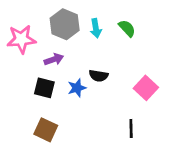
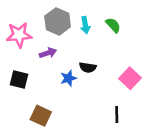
black square: (44, 88) -> (19, 79), moved

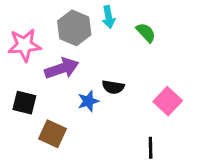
cyan arrow: (85, 25) -> (109, 17), moved
purple arrow: (48, 53) -> (62, 68), size x1.5
brown square: (41, 116) -> (52, 134), moved

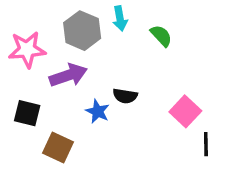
blue star: (88, 101) -> (98, 111), turned -30
black line: (151, 148) -> (206, 144), moved

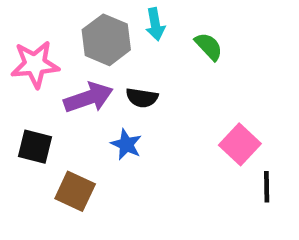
black semicircle: (125, 96) -> (142, 98), moved

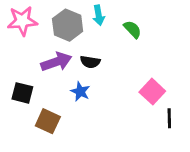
pink star: (35, 64) -> (22, 21), moved

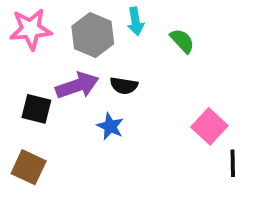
black square: (22, 93) -> (36, 109), moved
brown square: (48, 121) -> (29, 167), moved

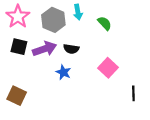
pink star: (31, 29) -> (18, 17), turned -30
black square: (36, 109) -> (19, 47), moved
pink square: (209, 126) -> (108, 68), moved

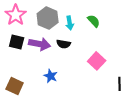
cyan arrow: (78, 12) -> (70, 23), moved
purple arrow: (44, 49) -> (40, 44), turned 30
blue star: (63, 72) -> (51, 76), moved

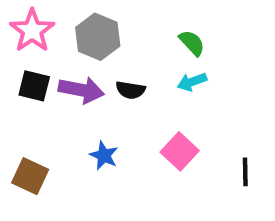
cyan arrow: (70, 23) -> (192, 82), moved, turned 80
pink square: (97, 61) -> (180, 151), moved

